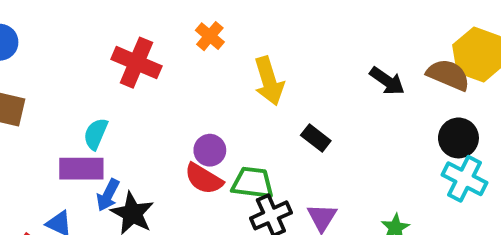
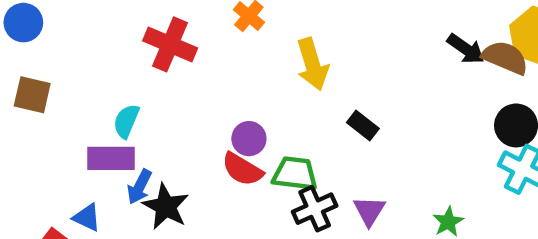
black arrow: (387, 81) -> (466, 49), moved

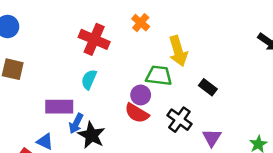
cyan semicircle: (126, 121) -> (89, 79), moved
green trapezoid: (295, 174) -> (159, 76), moved
black cross: (315, 209) -> (179, 120), moved, turned -30

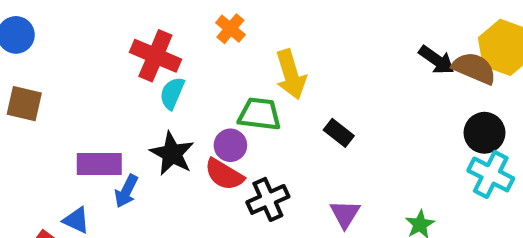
cyan semicircle: (89, 79) -> (172, 93), moved
black cross: (179, 120) -> (268, 199), moved, turned 30
black star: (92, 135) -> (172, 154), moved

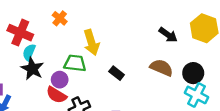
brown semicircle: (474, 68) -> (161, 68), moved
black star: (172, 154) -> (32, 69), moved

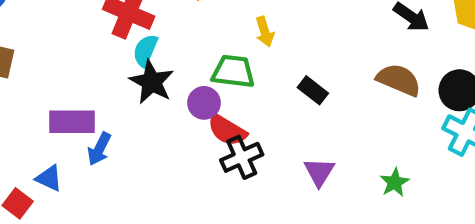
yellow arrow: (91, 42) -> (265, 32), size x0.6
red semicircle: (56, 95) -> (227, 130), moved

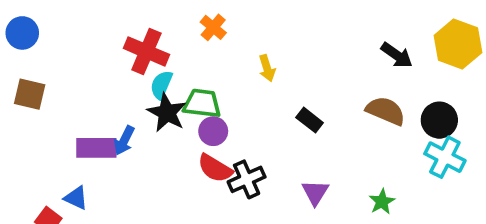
green trapezoid: (233, 71) -> (202, 103), moved
red semicircle: (227, 130) -> (215, 168), moved
blue arrow: (99, 149) -> (124, 140), moved

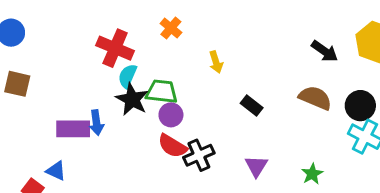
blue arrow: (124, 140) -> (96, 123), turned -35

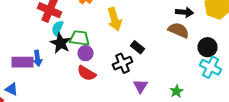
black arrow: (325, 51) -> (184, 12), turned -30
yellow arrow: (216, 62) -> (114, 19), size x1.6
brown semicircle: (315, 98) -> (178, 30), moved
black cross: (199, 155) -> (122, 63), moved

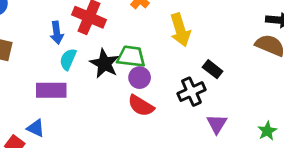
cyan semicircle: (58, 28) -> (68, 59), moved
blue arrow: (38, 58) -> (57, 33), moved

